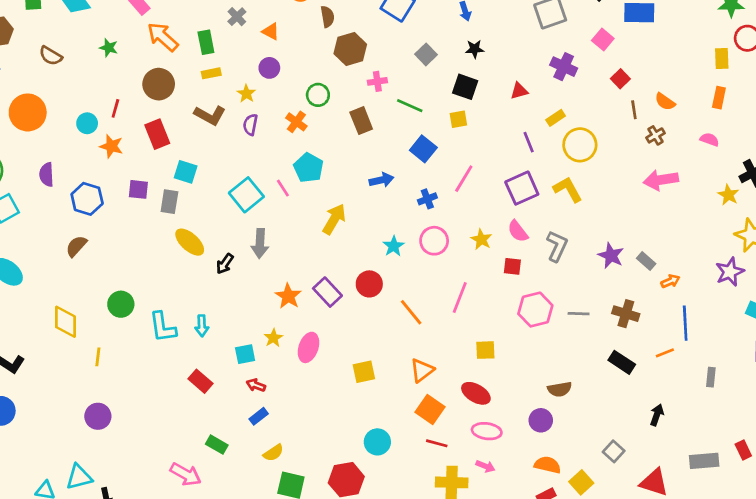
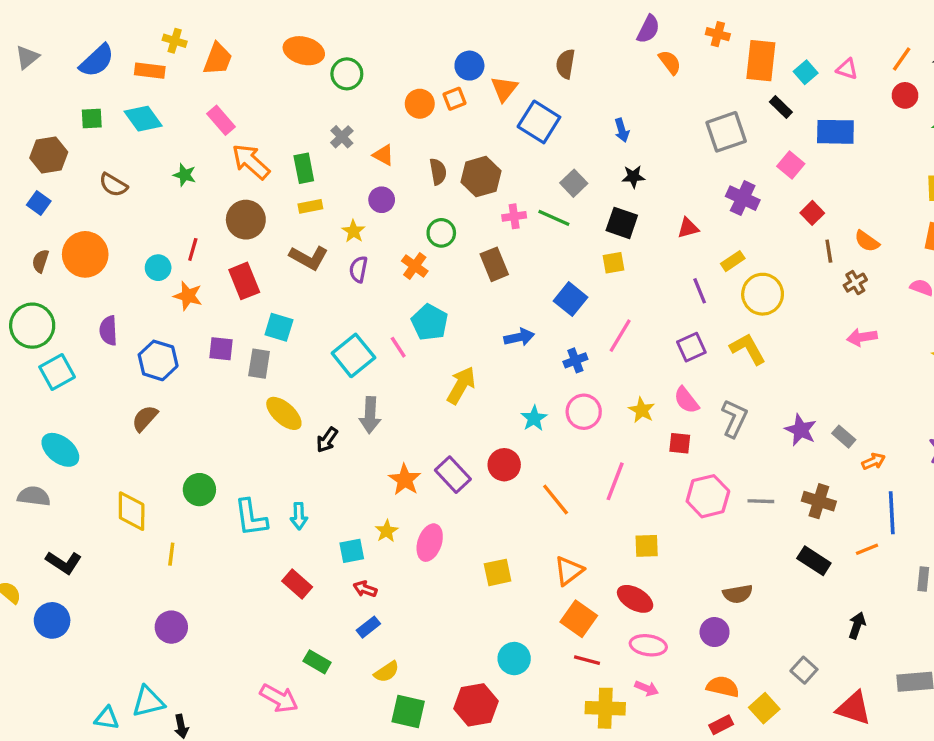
brown semicircle: (327, 17) -> (438, 172), moved
green line: (410, 106) -> (554, 218), moved
pink arrow: (661, 180) -> (862, 337), size x0.7
purple square: (522, 188) -> (691, 347), size x0.7

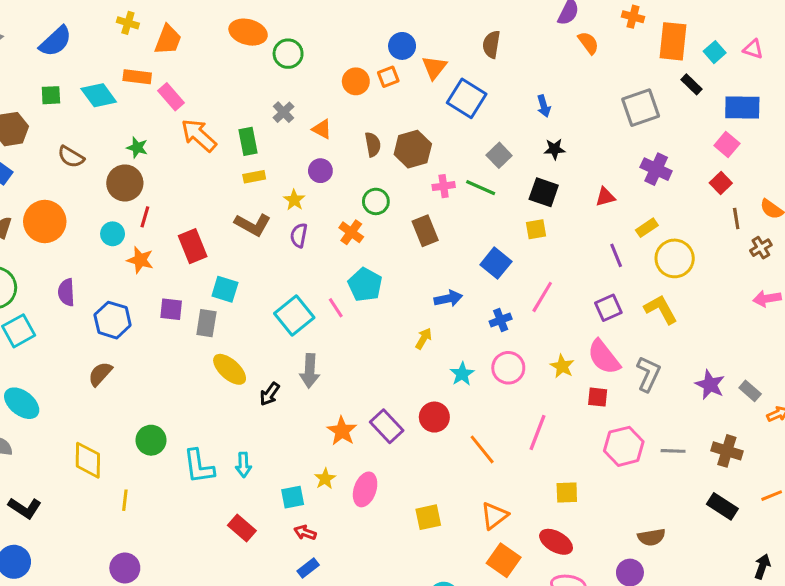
orange rectangle: (150, 71) -> (137, 77), moved
pink square: (791, 165) -> (727, 144), moved
brown circle: (246, 220) -> (125, 183), moved
yellow arrow: (461, 385) -> (424, 339), moved, size x0.6
pink semicircle: (686, 400) -> (604, 357), size x1.4

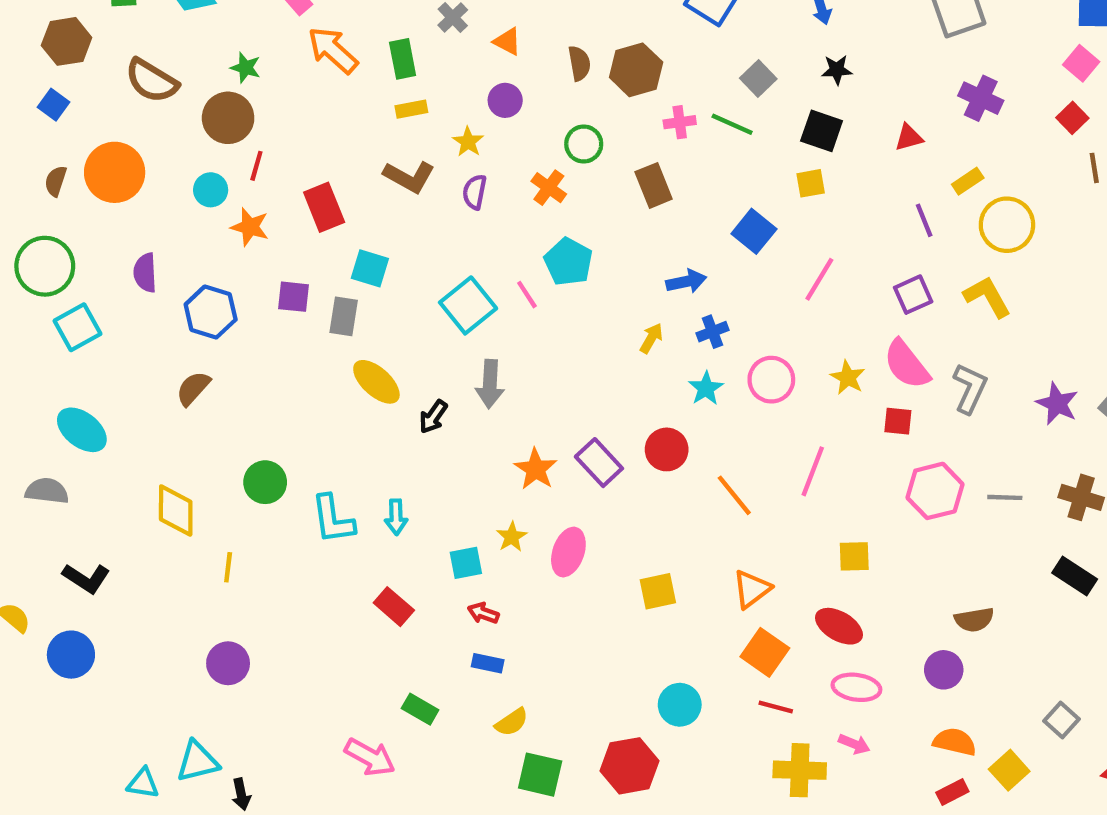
brown semicircle: (71, 157) -> (152, 81), size x1.4
blue cross: (501, 320) -> (712, 332), moved
blue rectangle: (308, 568) -> (488, 663), turned 50

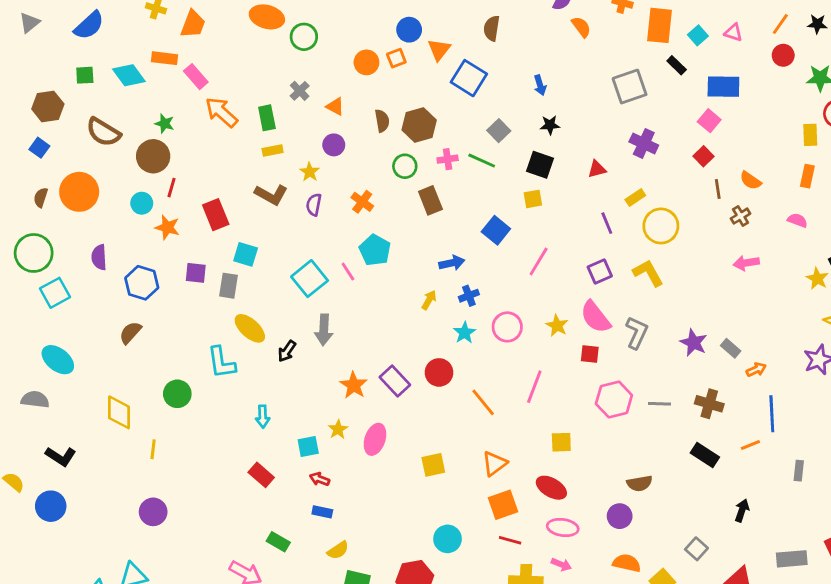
green circle: (584, 144) -> (405, 166), moved
cyan L-shape: (333, 519) -> (221, 363), moved
orange square: (765, 652) -> (503, 505), turned 36

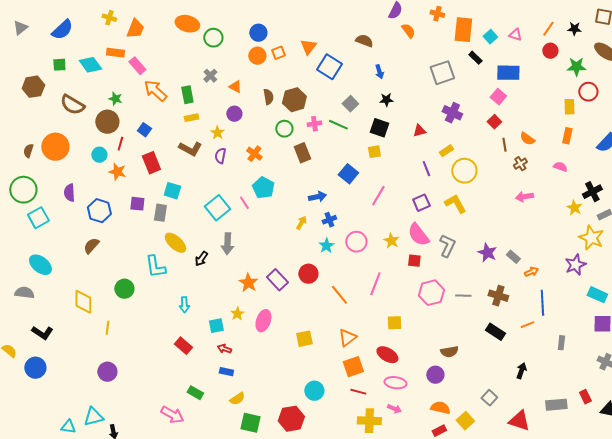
brown semicircle: (492, 28) -> (364, 41), moved, turned 102
blue circle: (409, 30) -> (258, 33), moved
blue square: (39, 148) -> (144, 130), moved

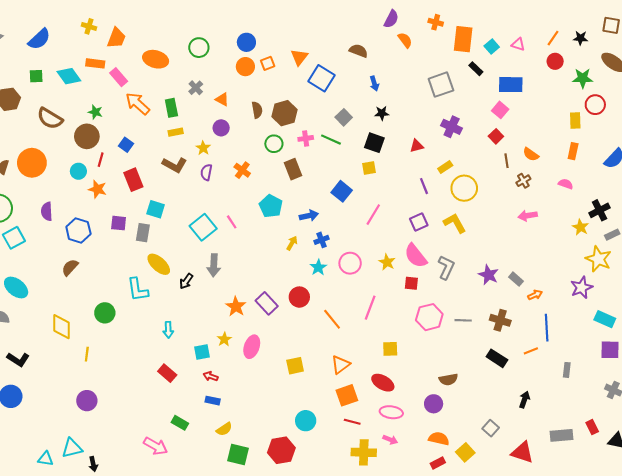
orange ellipse: (187, 24) -> (156, 59), moved
cyan pentagon: (263, 188) -> (271, 206), moved

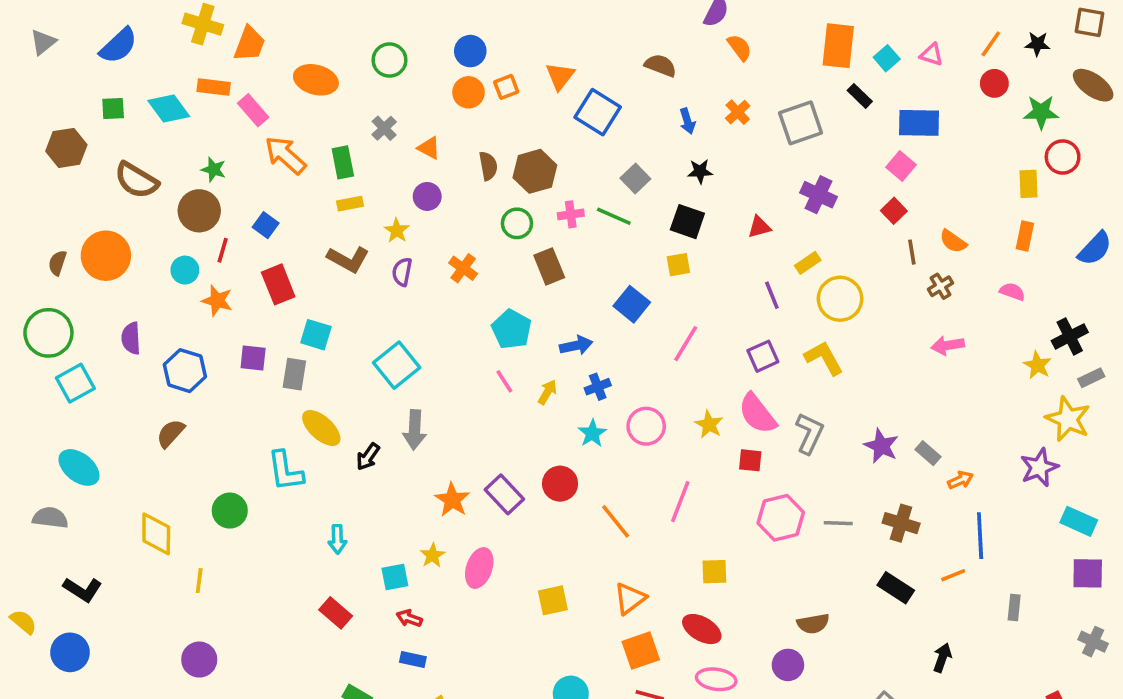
orange cross: (436, 22) -> (738, 112), moved, turned 32
yellow cross: (89, 26) -> (203, 24), size x1.5
pink line: (232, 222) -> (504, 381), moved

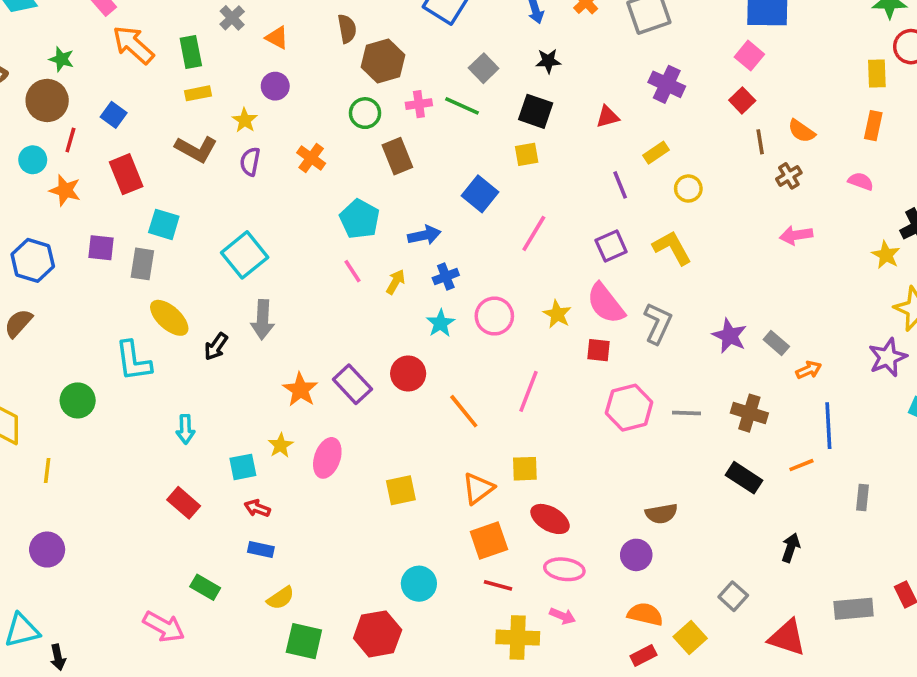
brown semicircle: (488, 166) -> (347, 29), moved
yellow circle: (840, 299) -> (688, 189), size x0.6
yellow square: (714, 572) -> (525, 469), moved

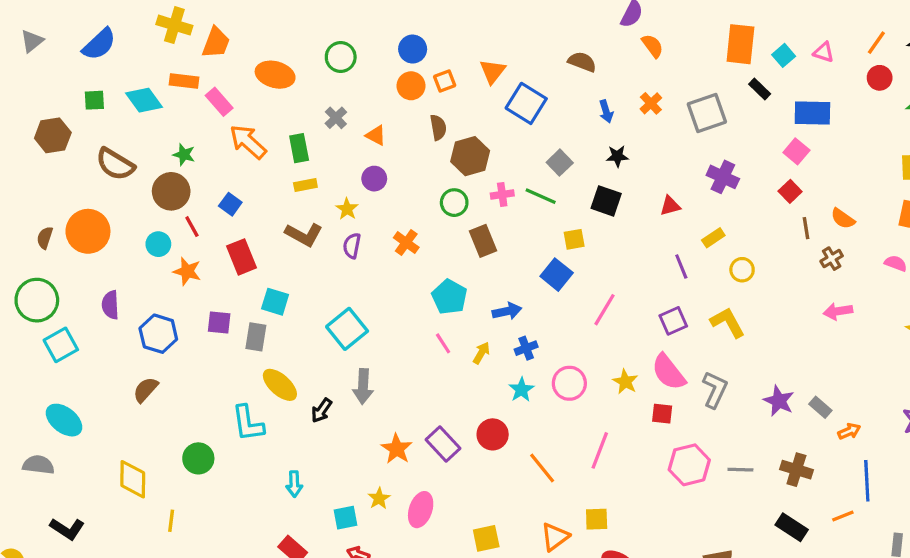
red line: (70, 140) -> (192, 227), turned -45
yellow square: (527, 154) -> (574, 239), moved

